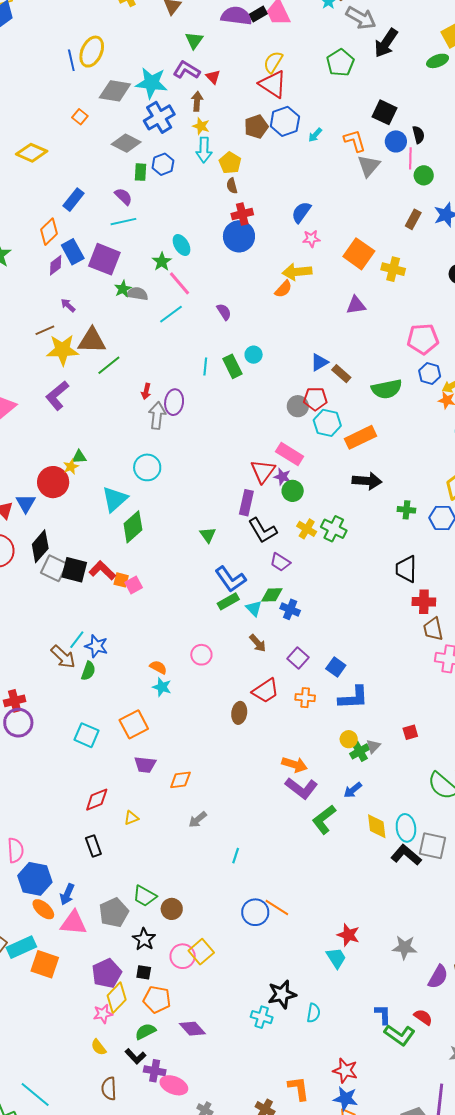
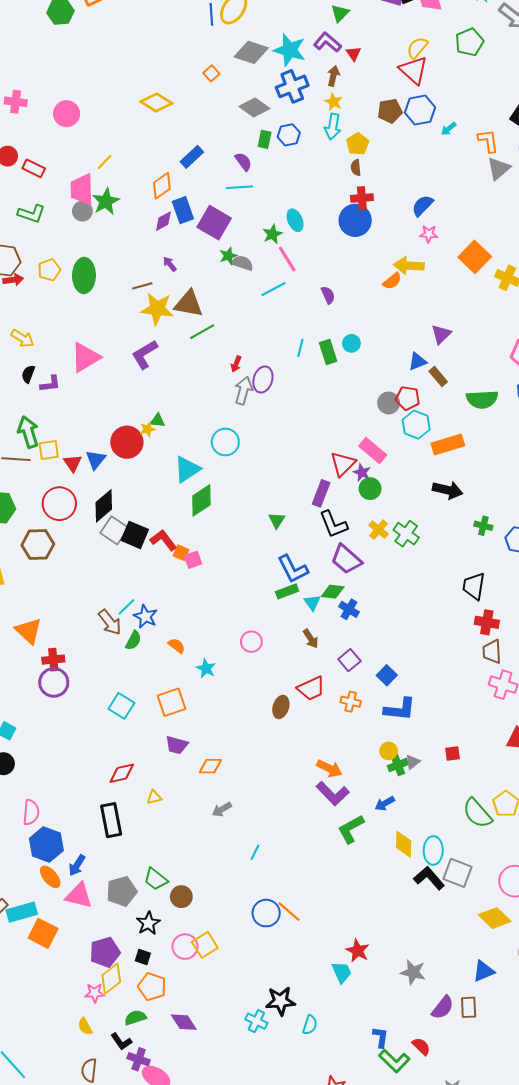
green pentagon: (340, 63) -> (469, 42), moved
purple triangle: (356, 305) -> (441, 334), moved, turned -45
purple trapezoid: (280, 562) -> (346, 559), size x1.5
orange semicircle: (158, 667) -> (177, 646), moved
black rectangle: (93, 846) -> (111, 820), size x1.5

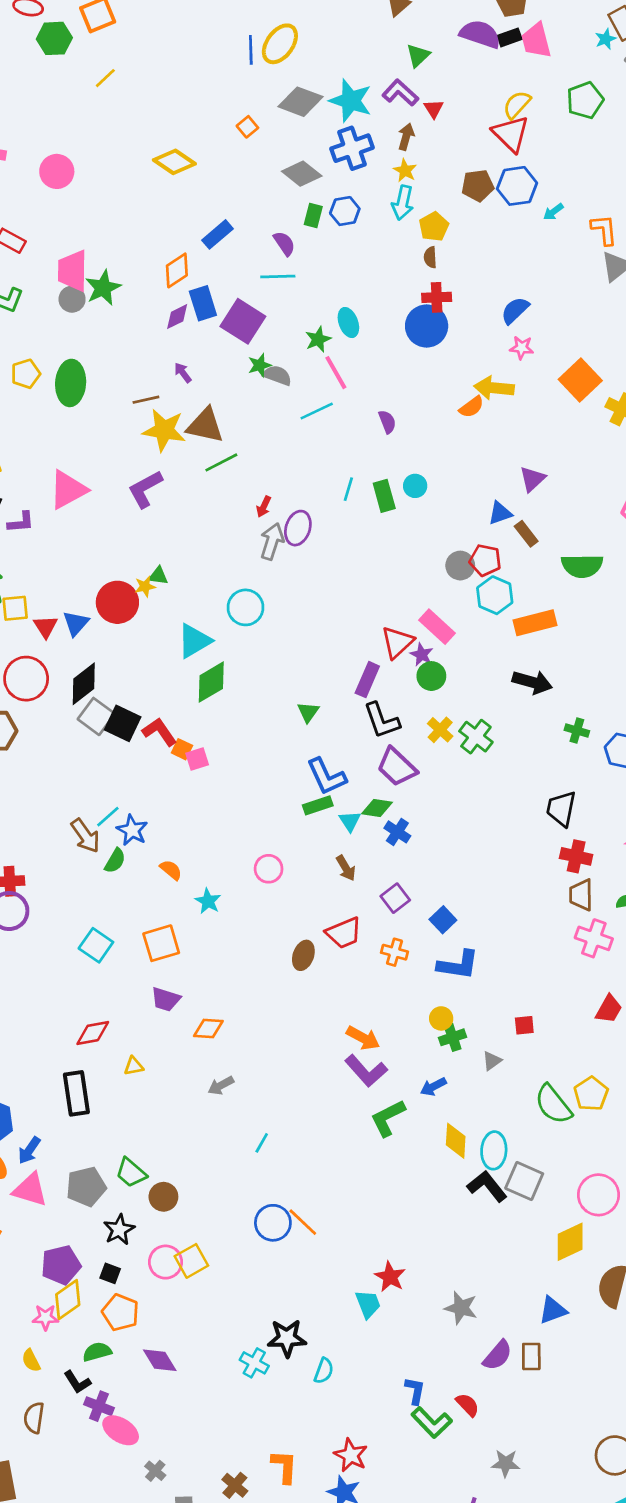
yellow line: (105, 162) -> (105, 78), moved
gray triangle: (413, 762) -> (492, 1061), moved
yellow diamond: (495, 918) -> (570, 1242), turned -72

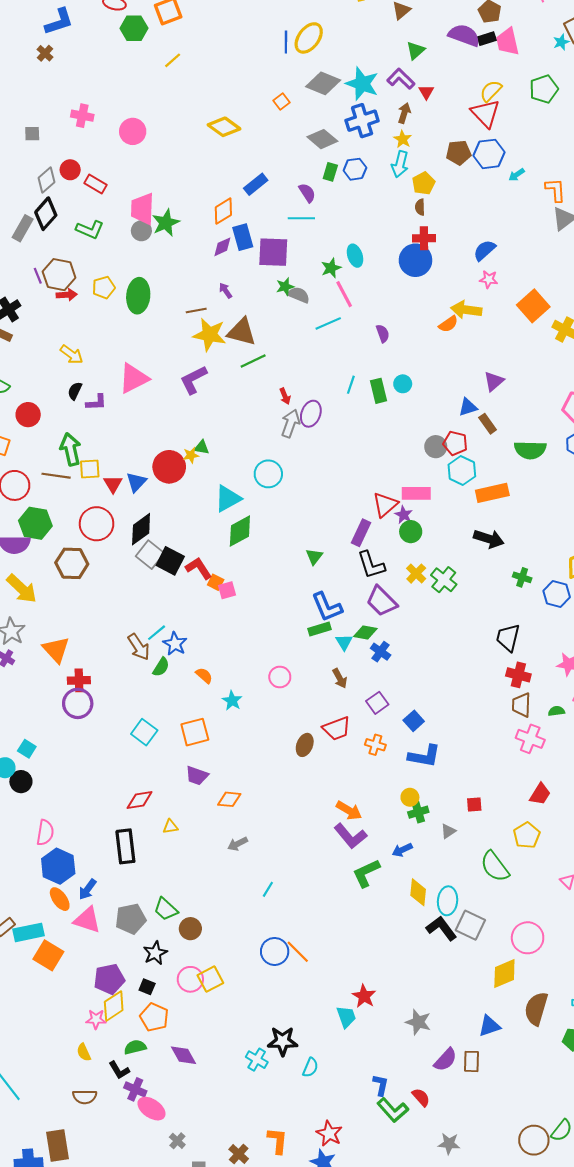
purple square: (243, 321) -> (273, 252), turned -32
red arrow: (264, 507) -> (285, 396), turned -49
pink rectangle: (437, 627) -> (416, 493), turned -44
yellow pentagon: (591, 1094) -> (527, 835), moved
brown semicircle: (34, 1418) -> (85, 1097), turned -100

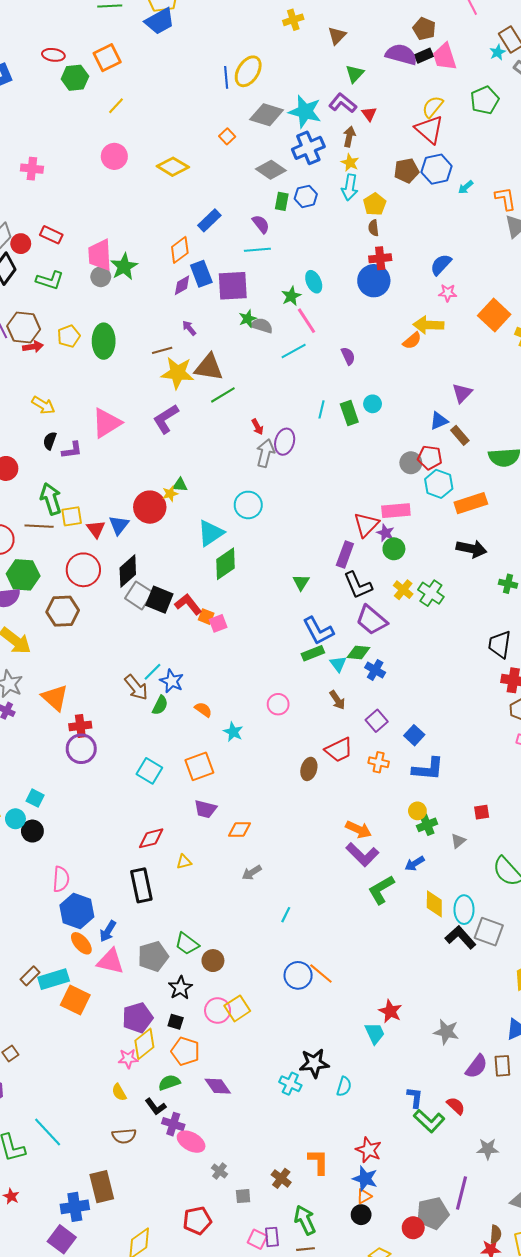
pink circle: (133, 131) -> (114, 156), moved
red circle: (70, 170) -> (21, 244), moved

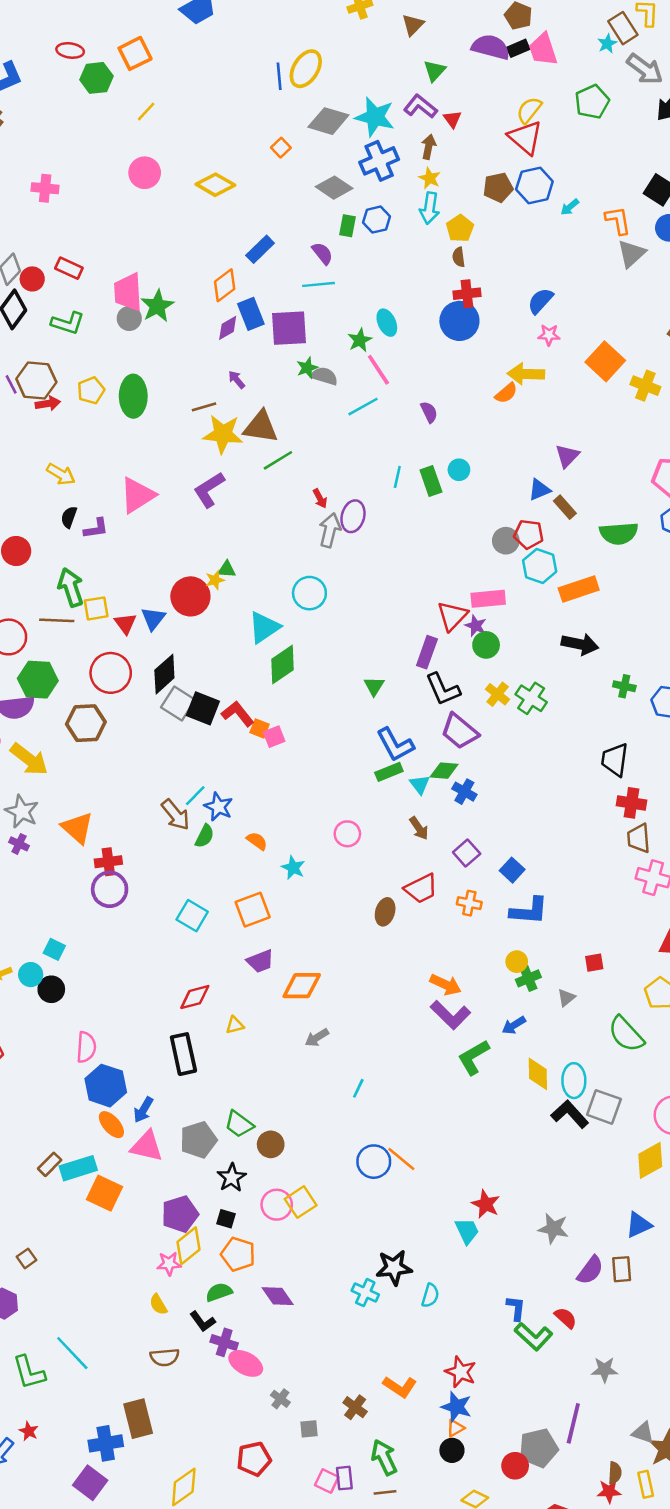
purple trapezoid: (205, 809) -> (260, 961), turned -35
orange diamond: (239, 829) -> (302, 986), size x1.4
orange L-shape: (318, 1162) -> (400, 1387), turned 124

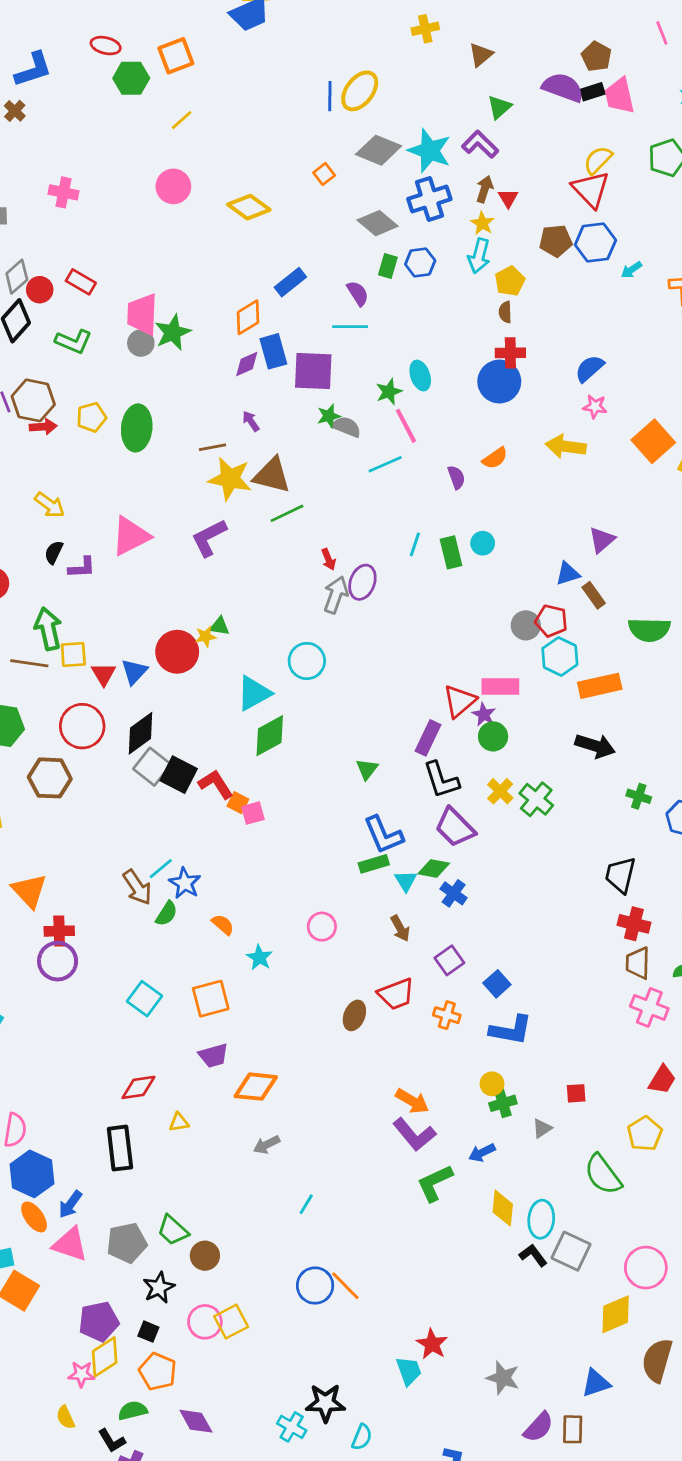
red triangle: (452, 119) -> (508, 198), moved
orange semicircle: (506, 393) -> (495, 458), moved
black L-shape: (570, 1114) -> (533, 1255), size x0.7

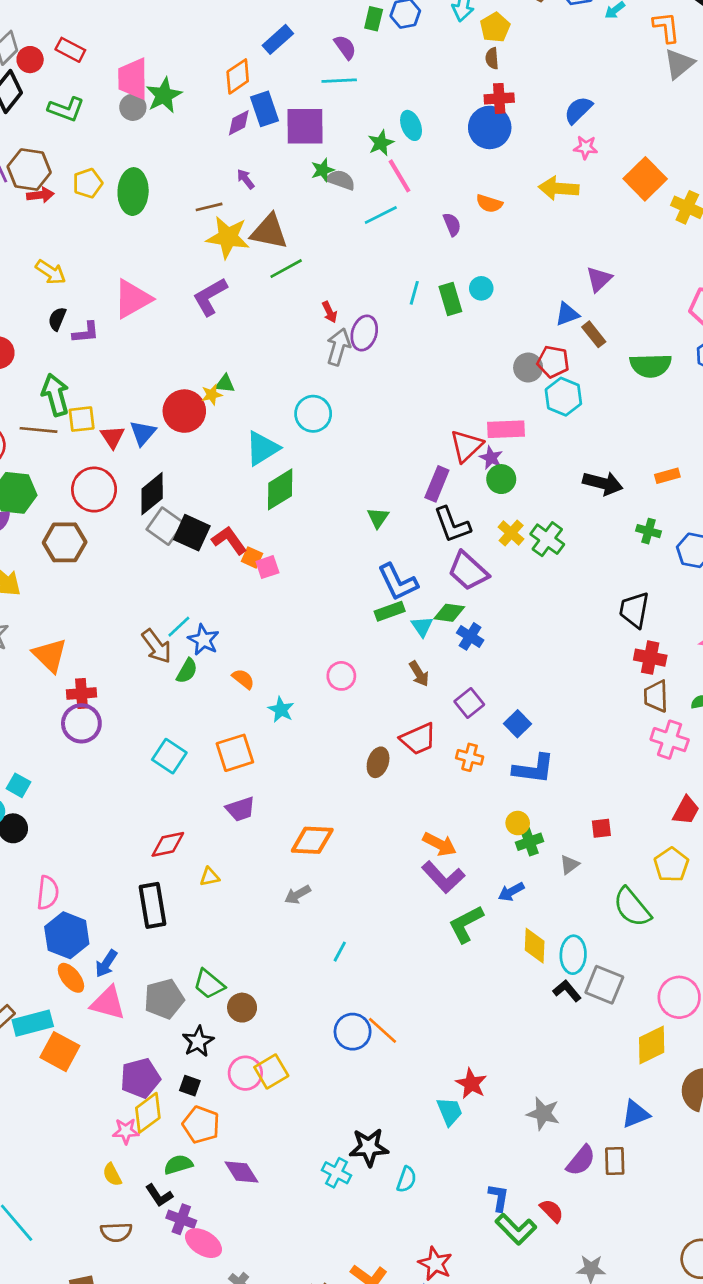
orange semicircle: (495, 458) -> (489, 203), turned 55
orange rectangle: (600, 686) -> (667, 476), moved, size x0.6
orange diamond: (256, 1087) -> (312, 840), moved

